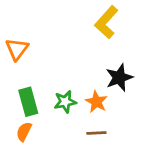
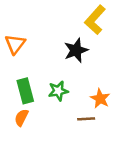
black star: (119, 78) -> (76, 50), moved
orange star: (96, 102) -> (100, 99), moved

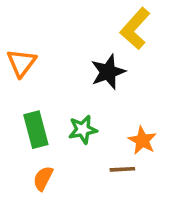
orange semicircle: (21, 118) -> (43, 178), moved

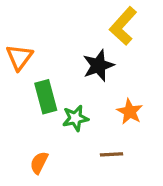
green rectangle: (36, 130) -> (46, 97), moved
orange star: (142, 140) -> (130, 112), moved

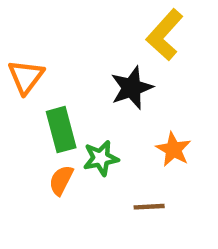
orange semicircle: (39, 163) -> (61, 180), moved

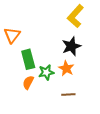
black star: (132, 88) -> (71, 46), moved
orange star: (173, 149) -> (66, 68), moved

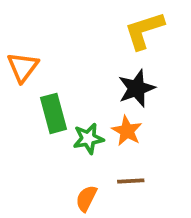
yellow L-shape: (75, 16) -> (144, 30), turned 30
orange semicircle: (28, 82) -> (86, 198), moved

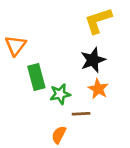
orange star: (127, 131) -> (98, 89), moved
brown line: (131, 181) -> (81, 114), moved

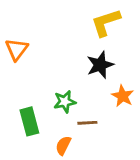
green rectangle: (36, 77) -> (29, 121), moved
orange star: (98, 89) -> (123, 96), moved

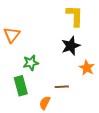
yellow L-shape: (106, 22) -> (75, 16), turned 110
green star: (65, 102) -> (31, 63), moved

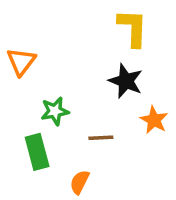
black star: (71, 46) -> (126, 81), turned -30
brown line: (62, 87) -> (101, 138), moved

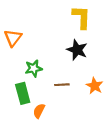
orange star: (154, 120) -> (95, 86), moved
orange semicircle: (80, 182) -> (39, 111), moved

